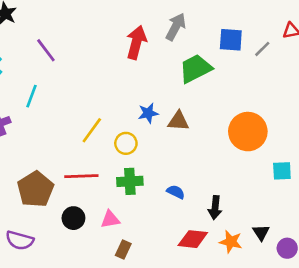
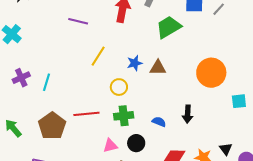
purple line: (46, 50) -> (78, 21), moved, turned -36
cyan line: (32, 96) -> (47, 82), moved
yellow line: (92, 130) -> (98, 56), moved
black arrow: (215, 208) -> (188, 114), moved
black circle: (73, 218) -> (136, 143), moved

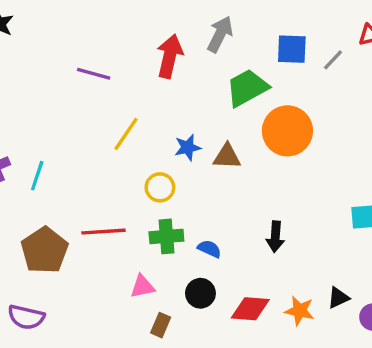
orange circle: (211, 73) -> (287, 131), moved
blue semicircle: (159, 122) -> (209, 249), moved
black circle: (136, 143) -> (200, 293), moved
black triangle: (226, 149) -> (338, 298), turned 40

